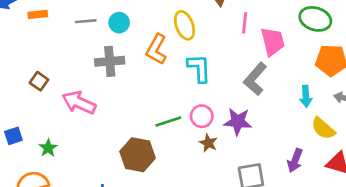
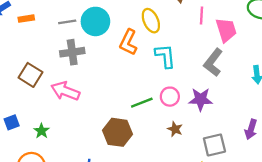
cyan circle: (119, 23) -> (95, 21), size x1.6
gray cross: (110, 61) -> (72, 52), moved
brown square: (39, 81) -> (30, 75), size x1.5
brown star: (208, 143) -> (175, 129), moved

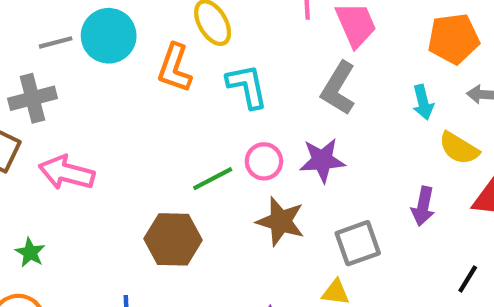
gray cross: (72, 52) -> (32, 98), moved
brown star: (175, 129) -> (281, 221), size x1.6

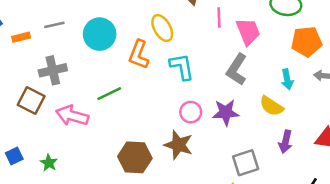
gray line: (56, 42) -> (54, 25), moved
yellow semicircle: (459, 148) -> (271, 106), moved
green line: (213, 179) -> (109, 94), moved
brown star: (281, 221) -> (178, 145), moved

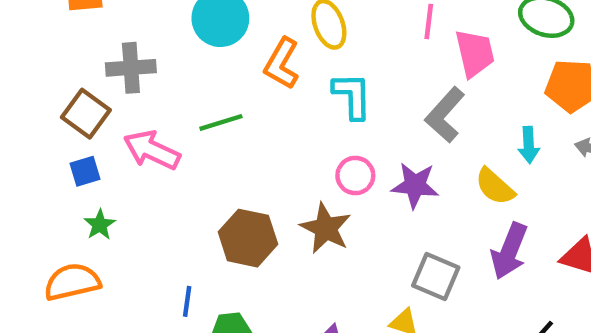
purple arrow: (285, 142) -> (509, 251), size x1.4
blue square: (14, 156) -> (85, 171), moved
gray square: (246, 163) -> (436, 276), turned 32

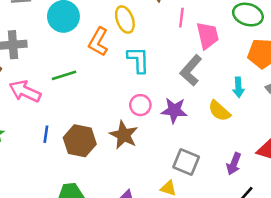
purple arrow: (509, 251) -> (234, 164), moved, size x0.7
blue line: (187, 301) -> (46, 134), moved

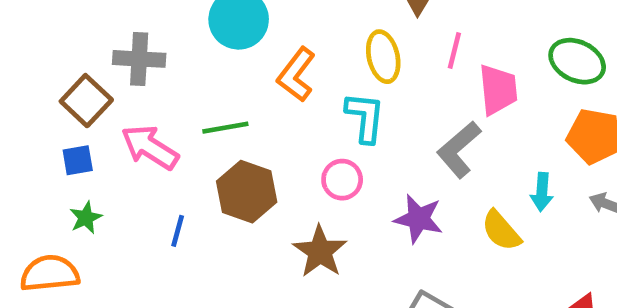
yellow ellipse: (125, 20) -> (383, 57), moved
pink circle: (140, 105) -> (342, 180), moved
brown hexagon: (80, 141) -> (247, 192), moved

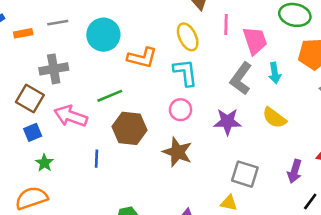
orange L-shape: (296, 75) -> (142, 58), turned -100
cyan arrow: (542, 192) -> (275, 73), moved

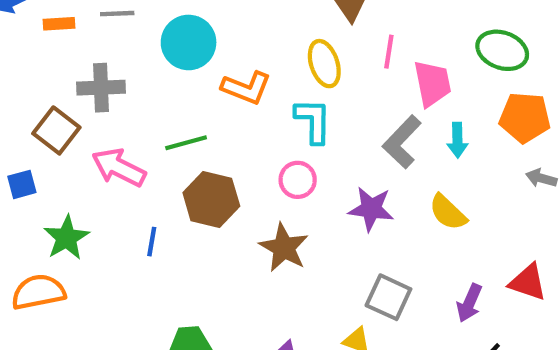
blue square: (33, 132) -> (22, 184), moved
green star: (44, 163) -> (66, 238), size x1.5

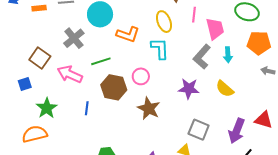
gray cross: (101, 88) -> (74, 38), moved, turned -35
pink circle: (298, 180) -> (141, 76), moved
purple arrow: (469, 303) -> (237, 131), size x1.4

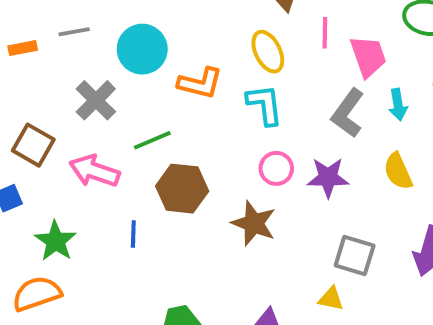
pink circle: (141, 76) -> (276, 168), moved
yellow semicircle: (225, 89) -> (398, 171), turned 30

